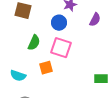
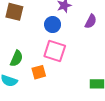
green semicircle: (34, 43) -> (16, 58), moved

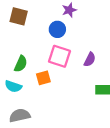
purple semicircle: (91, 21) -> (90, 60), moved

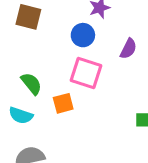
purple semicircle: (90, 60) -> (128, 49), moved
green semicircle: (21, 64) -> (31, 84), turned -63

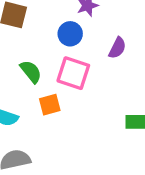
green semicircle: (31, 84) -> (31, 72), moved

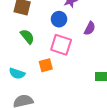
green semicircle: (31, 72) -> (27, 37), moved

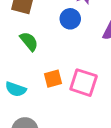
pink square: (61, 45) -> (84, 83), moved

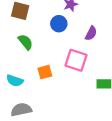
pink square: (84, 83) -> (76, 60), moved

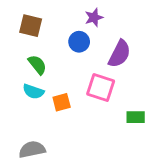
purple semicircle: (91, 33) -> (120, 54), size x1.5
cyan semicircle: (15, 81) -> (33, 92), moved

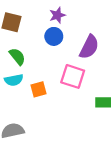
purple star: (94, 18) -> (57, 15), moved
cyan semicircle: (33, 92) -> (14, 80), turned -30

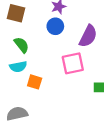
pink square: (73, 76) -> (73, 63), turned -30
orange square: (39, 89) -> (35, 82), moved, turned 32

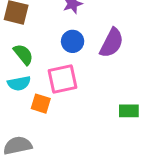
blue circle: (55, 26) -> (73, 41), moved
pink square: (73, 63) -> (62, 79), moved

